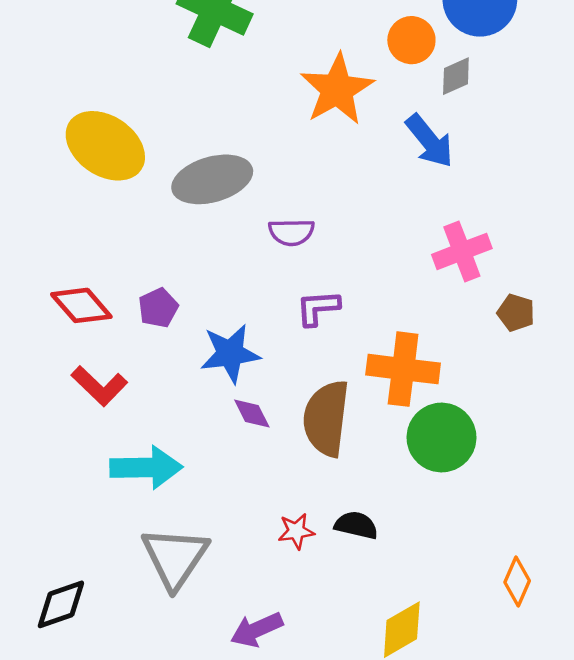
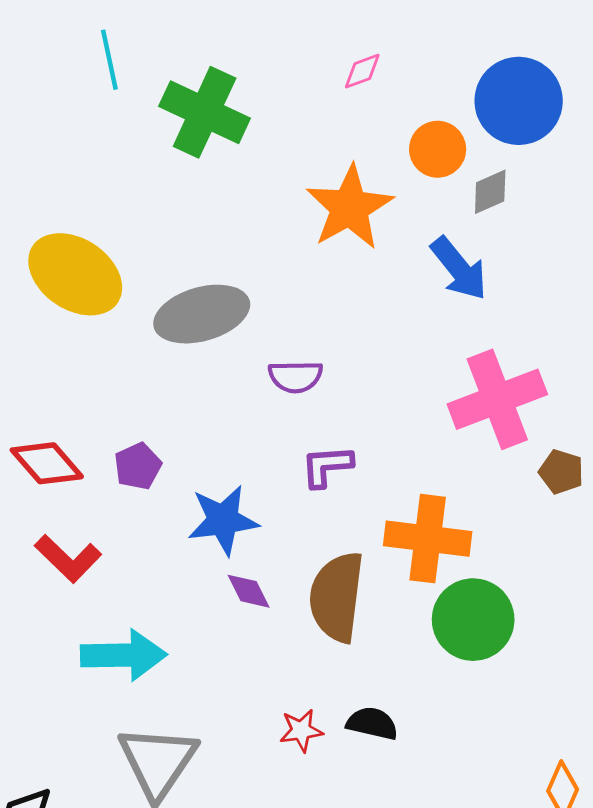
pink cross: (462, 251) -> (497, 399), size x1.4

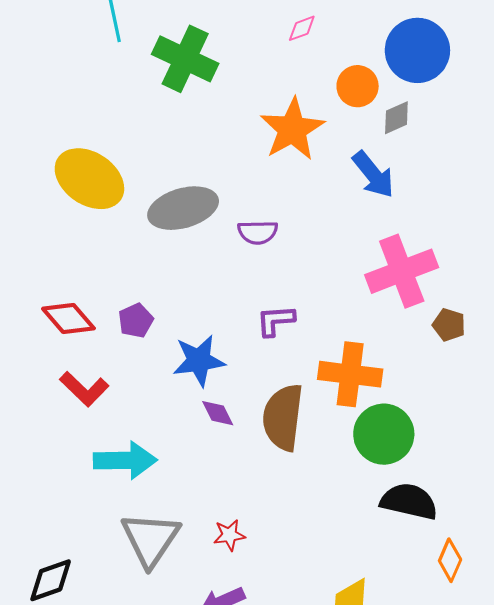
purple semicircle: (295, 377) -> (258, 232), moved
black semicircle: (372, 723) -> (409, 501), moved, size x1.5
red star: (301, 730) -> (229, 535), moved

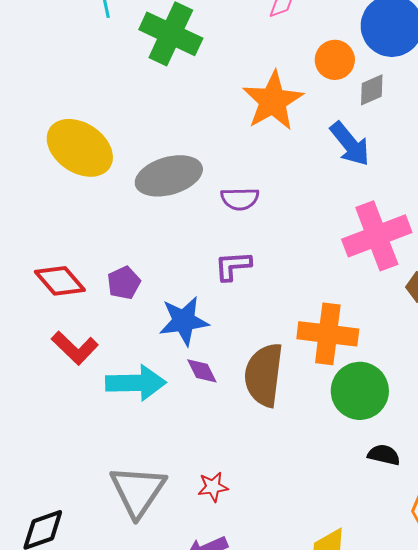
purple L-shape: (276, 321) -> (233, 266), moved
cyan arrow: (125, 460) -> (136, 383), moved
black semicircle: (409, 501) -> (384, 455), size x0.6

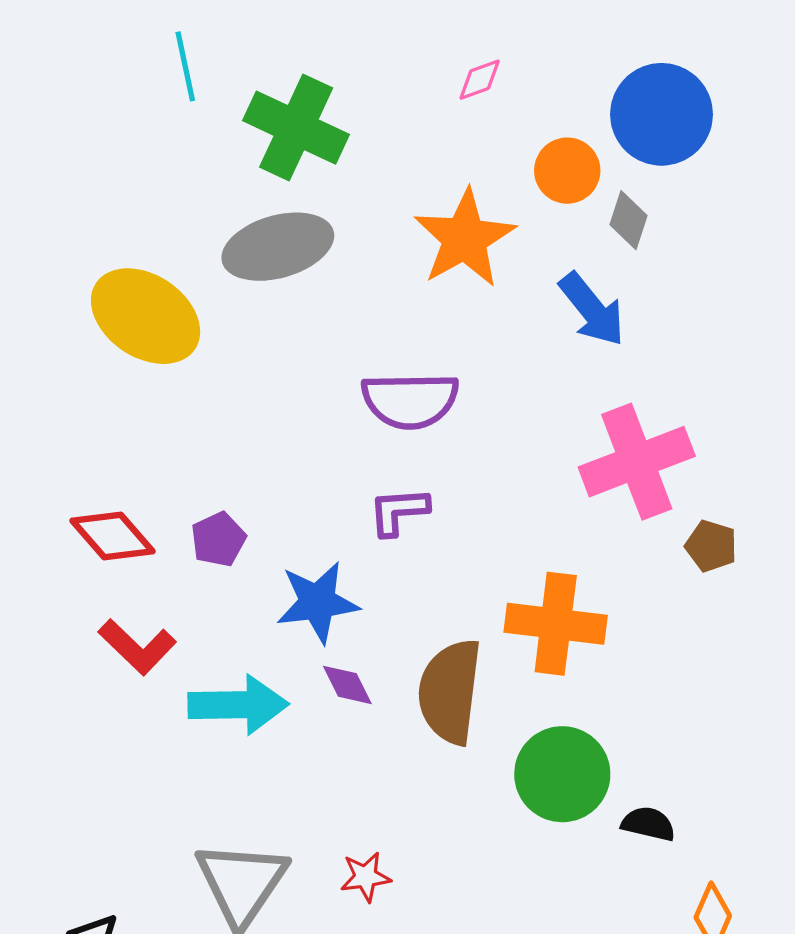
gray diamond: (372, 90) -> (628, 220), turned -48
gray ellipse: (169, 176) -> (278, 247), moved
purple semicircle: (240, 199) -> (410, 400), size x1.5
green circle: (360, 391) -> (562, 774), moved

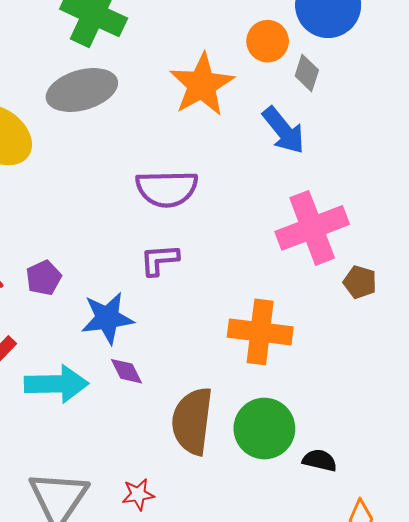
brown semicircle: (450, 692) -> (192, 421), moved

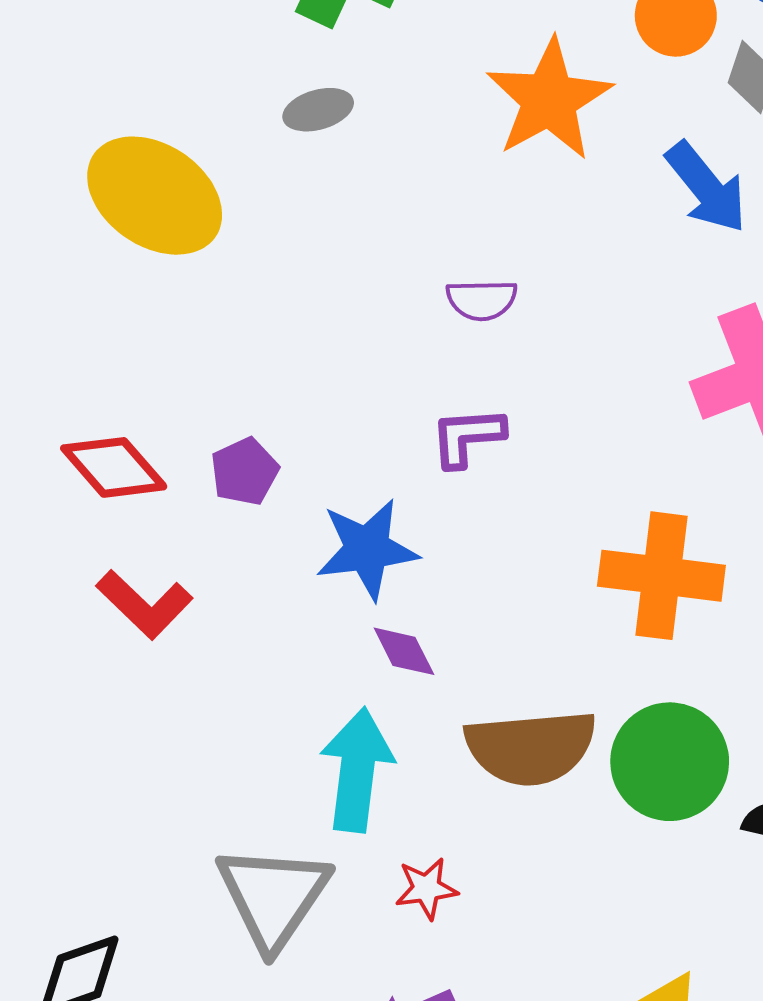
gray ellipse: (82, 90) -> (318, 110), size x0.5
purple semicircle: (167, 189) -> (482, 300), size x0.6
cyan arrow: (56, 384) -> (357, 770), moved, turned -82
brown semicircle: (192, 421) -> (531, 747), turned -102

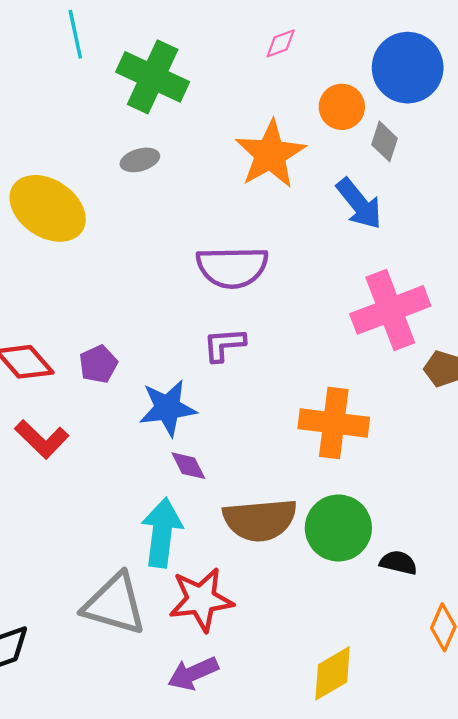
purple semicircle: (482, 300) -> (232, 267), size x1.8
red star: (426, 888) -> (201, 600), size x1.8
gray triangle: (273, 897) -> (115, 604), turned -48

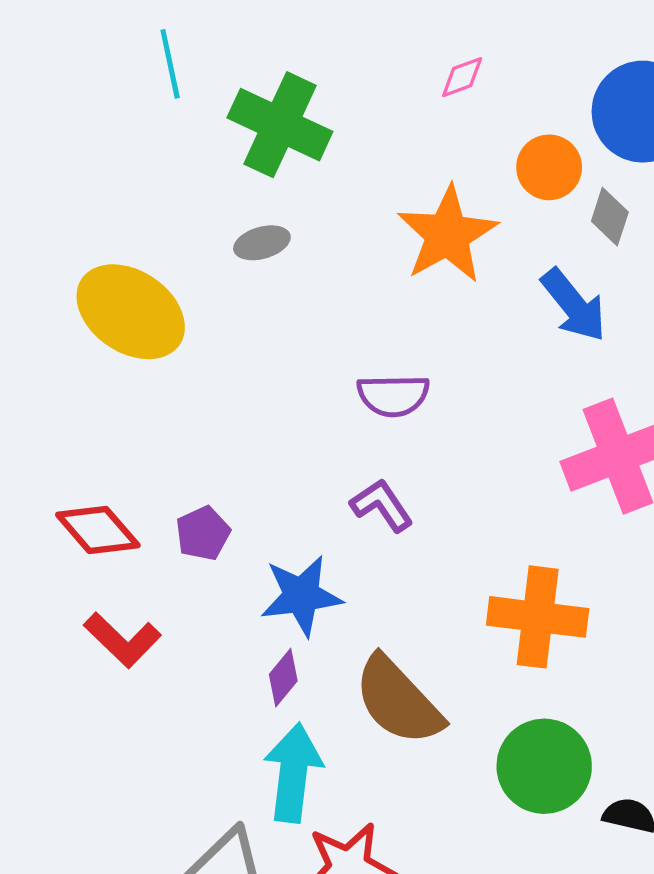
purple semicircle: (232, 267) -> (393, 395), size x0.7
purple L-shape: (224, 345) -> (382, 505), turned 60
purple diamond: (188, 466) -> (283, 678), moved, turned 66
brown semicircle: (260, 520) -> (398, 701), moved, turned 52

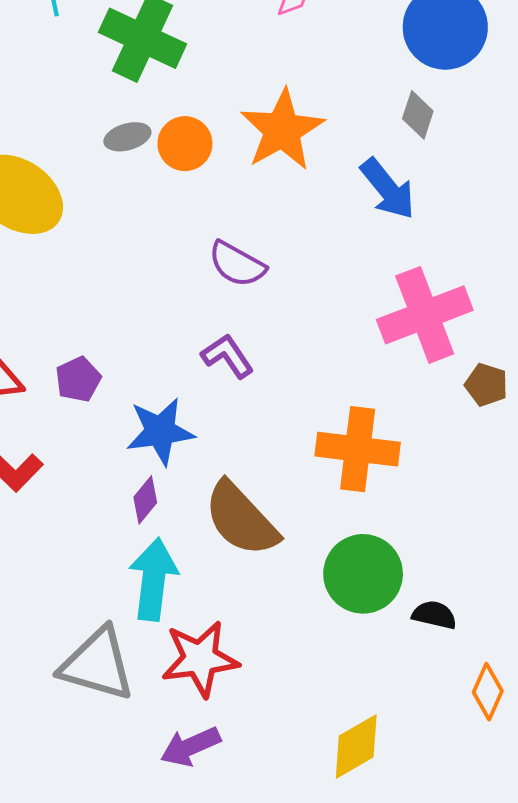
orange circle: (549, 167) -> (185, 144), moved
purple semicircle: (393, 395) -> (237, 264), turned 30

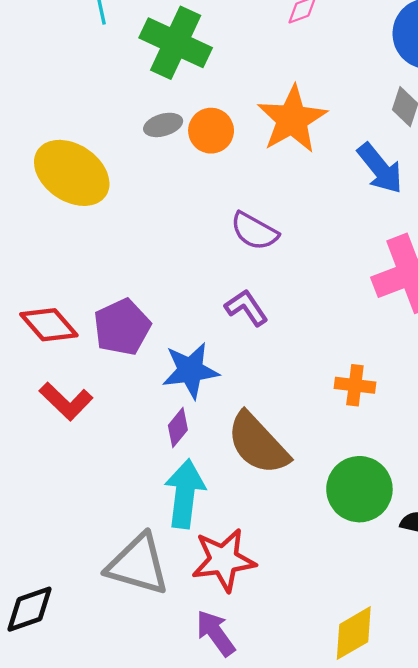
purple pentagon: (78, 379) -> (122, 327), size x1.5
orange cross: (358, 449) -> (355, 385), size x0.6
purple arrow: (190, 746) -> (216, 633), turned 78

